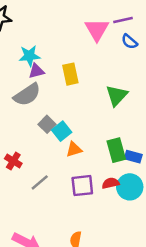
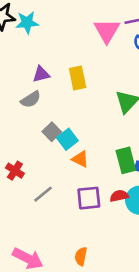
cyan star: (29, 56) -> (27, 23), moved
gray semicircle: (27, 95) -> (31, 99), size x0.7
orange triangle: (74, 149) -> (80, 159), turned 42

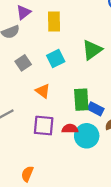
purple triangle: (41, 74) -> (24, 12), turned -35
cyan square: (67, 139) -> (56, 59), moved

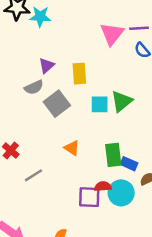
cyan square: (56, 59) -> (100, 104), moved, turned 30
gray square: (23, 63) -> (57, 104), moved, size x1.5
purple square: (44, 126) -> (89, 197), moved

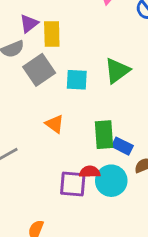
yellow rectangle: (79, 74) -> (52, 34), moved
cyan square: (100, 104) -> (77, 80), moved

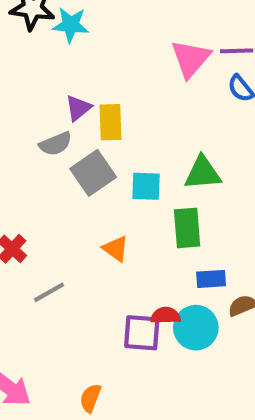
green triangle: (117, 71) -> (203, 173), turned 32
green rectangle: (104, 135) -> (187, 228), moved
blue rectangle: (122, 146) -> (211, 279), turned -30

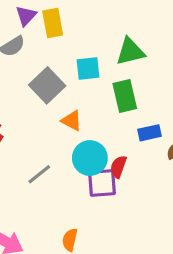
gray square: (93, 173) -> (47, 85), moved
gray line: (49, 292) -> (39, 174), moved
red semicircle: (166, 316) -> (118, 167), turned -60
cyan circle: (196, 328) -> (90, 158), moved

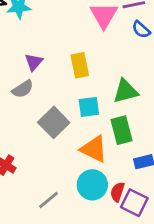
yellow rectangle: (53, 23) -> (80, 65), moved
orange triangle: (72, 121) -> (94, 149), moved, size x1.5
purple square: (102, 183) -> (134, 203), moved, turned 32

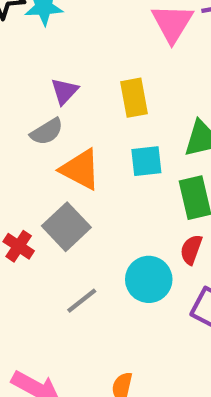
gray square: (54, 122) -> (66, 227), moved
orange triangle: (94, 149) -> (80, 169), moved
red semicircle: (117, 192) -> (191, 250), moved

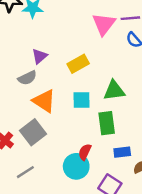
yellow rectangle: (134, 98) -> (78, 64), turned 65
red semicircle: (191, 250) -> (85, 152), moved
gray line: (82, 301) -> (25, 172), moved

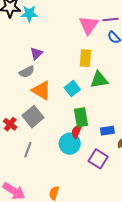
yellow rectangle: (78, 64) -> (85, 58), moved, turned -54
cyan square: (81, 100) -> (72, 89), turned -35
green rectangle: (107, 123) -> (81, 117), moved
gray line: (25, 172) -> (28, 150), turned -35

